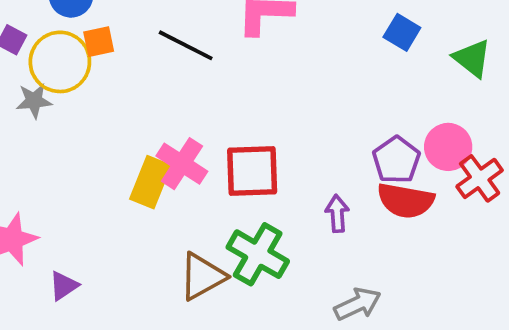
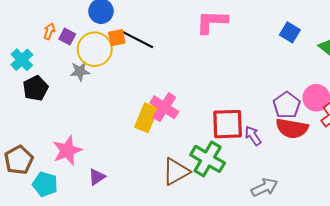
black line: (186, 45) -> (138, 40), moved
red square: (252, 171) -> (228, 124), moved
purple arrow: (337, 214) -> (253, 136), turned -30

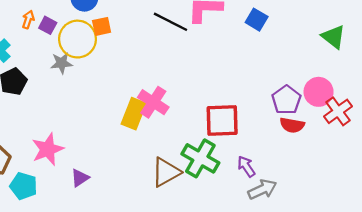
blue square: (290, 32) -> (257, 20), moved
black line: (138, 40) -> (170, 22), moved
red semicircle: (292, 128) -> (292, 125), size x0.7
purple arrow: (253, 136) -> (246, 166), moved

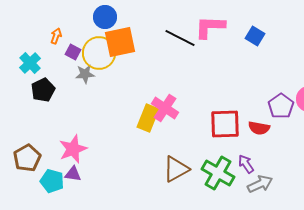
purple square: (48, 25) -> (73, 52), moved
orange square: (102, 26) -> (120, 42), size x1.8
red semicircle: (292, 125) -> (259, 128), moved
green cross: (200, 158) -> (218, 173), moved
purple triangle: (80, 178) -> (73, 174), moved, turned 42

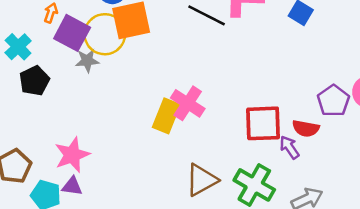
purple square: (73, 52) -> (72, 33), size x1.8
purple arrow: (246, 164) -> (289, 147), moved

